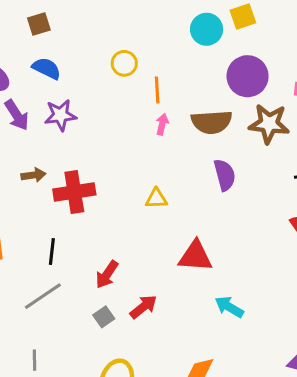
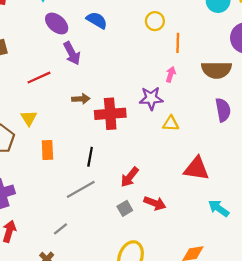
purple star: (60, 115) -> (151, 98), moved
pink arrow: (162, 124) -> (171, 74), moved
red arrow: (143, 307) -> (155, 203), turned 55
gray line: (34, 360) -> (61, 229), moved, turned 48

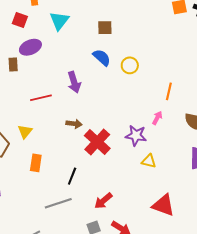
yellow circle: (155, 21) -> (130, 65), moved
purple ellipse: (57, 24) -> (30, 47), moved, turned -75
red cross: (110, 114) -> (97, 142), turned 36

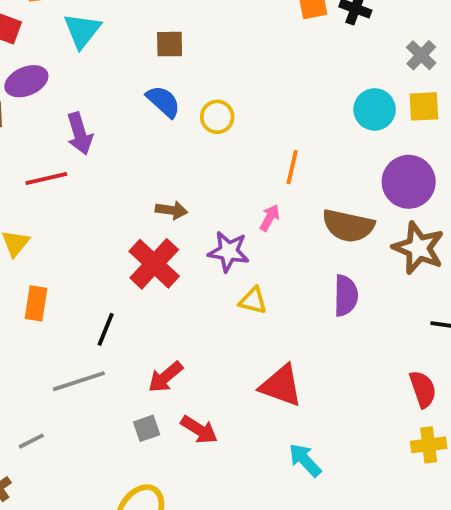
purple arrow: (74, 82) -> (80, 134), moved
brown arrow: (74, 124) -> (171, 210), moved

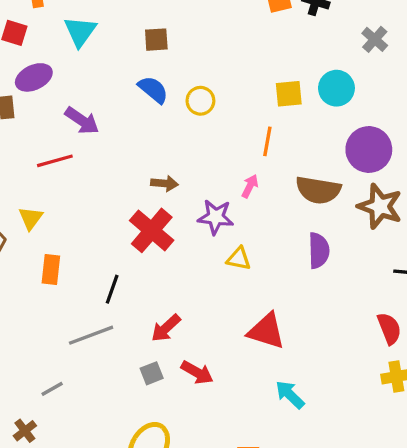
yellow square: (424, 106) -> (289, 94), moved
purple arrow: (80, 134) -> (82, 121), turned -36

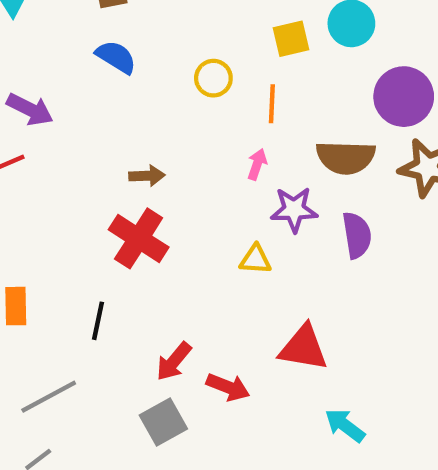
yellow circle: (200, 101) -> (213, 78), moved
purple star: (216, 217) -> (294, 210), moved
gray line: (91, 335) -> (49, 397), moved
red arrow: (197, 372) -> (228, 387), moved
gray square: (152, 373) -> (163, 422), size x1.5

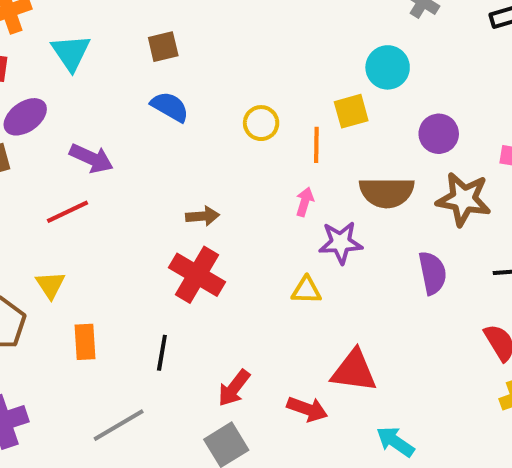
yellow square: (291, 39) -> (351, 111), moved
purple circle: (404, 97) -> (439, 134), size x0.7
purple semicircle: (357, 235) -> (432, 273), moved
red arrow: (228, 387) -> (307, 409), moved

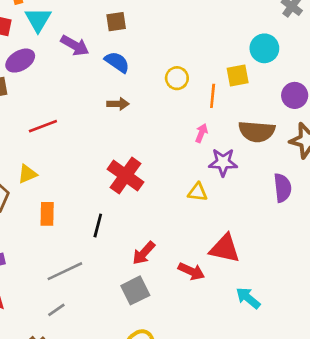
cyan triangle: (71, 53) -> (38, 20), moved
purple arrow: (91, 158) -> (75, 45), moved
brown arrow: (203, 216) -> (118, 104), moved
yellow triangle: (50, 285) -> (27, 174), turned 35

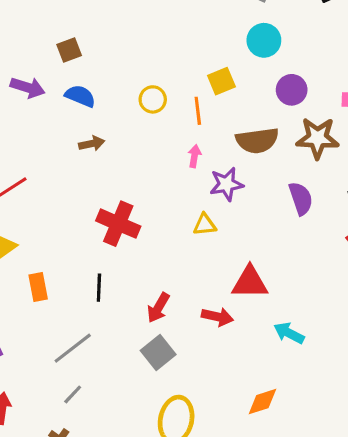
cyan circle: (264, 48) -> (264, 40), moved

